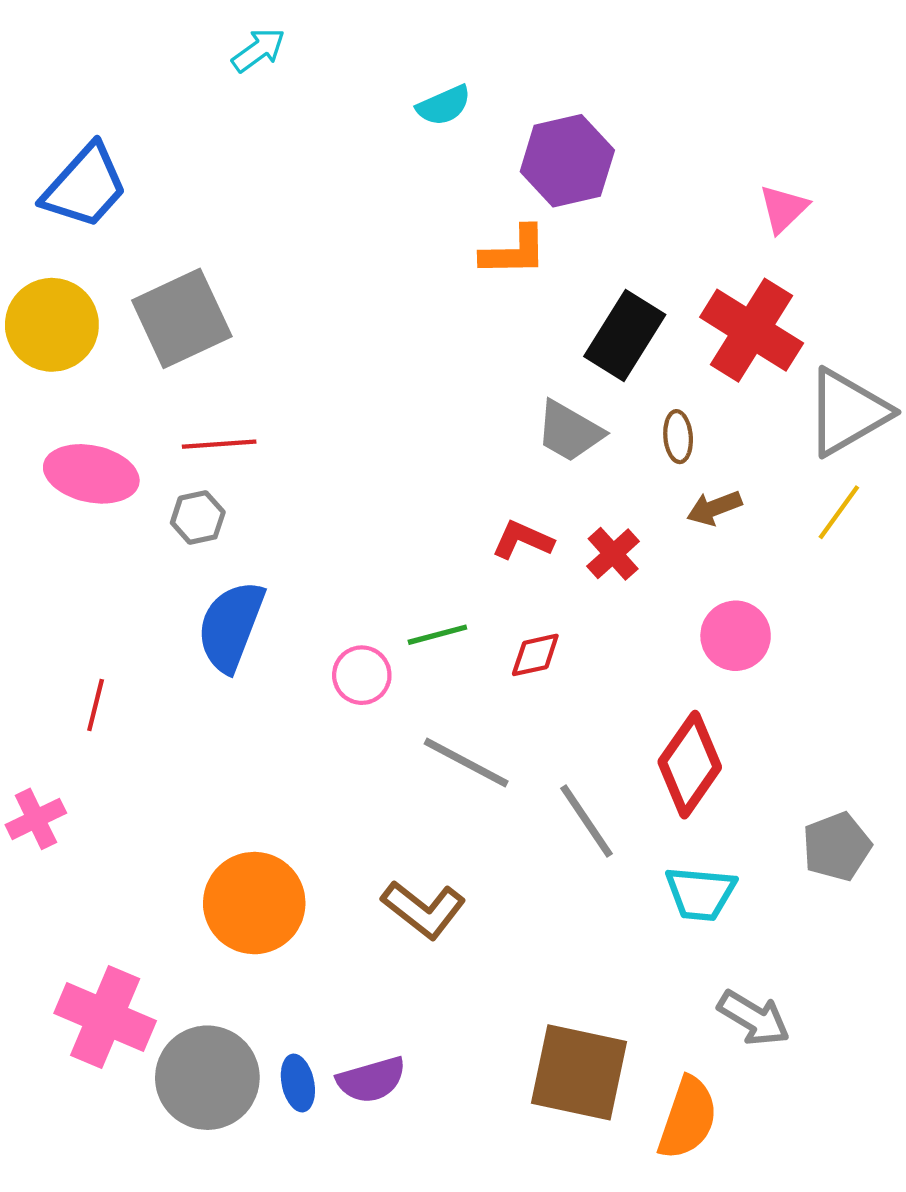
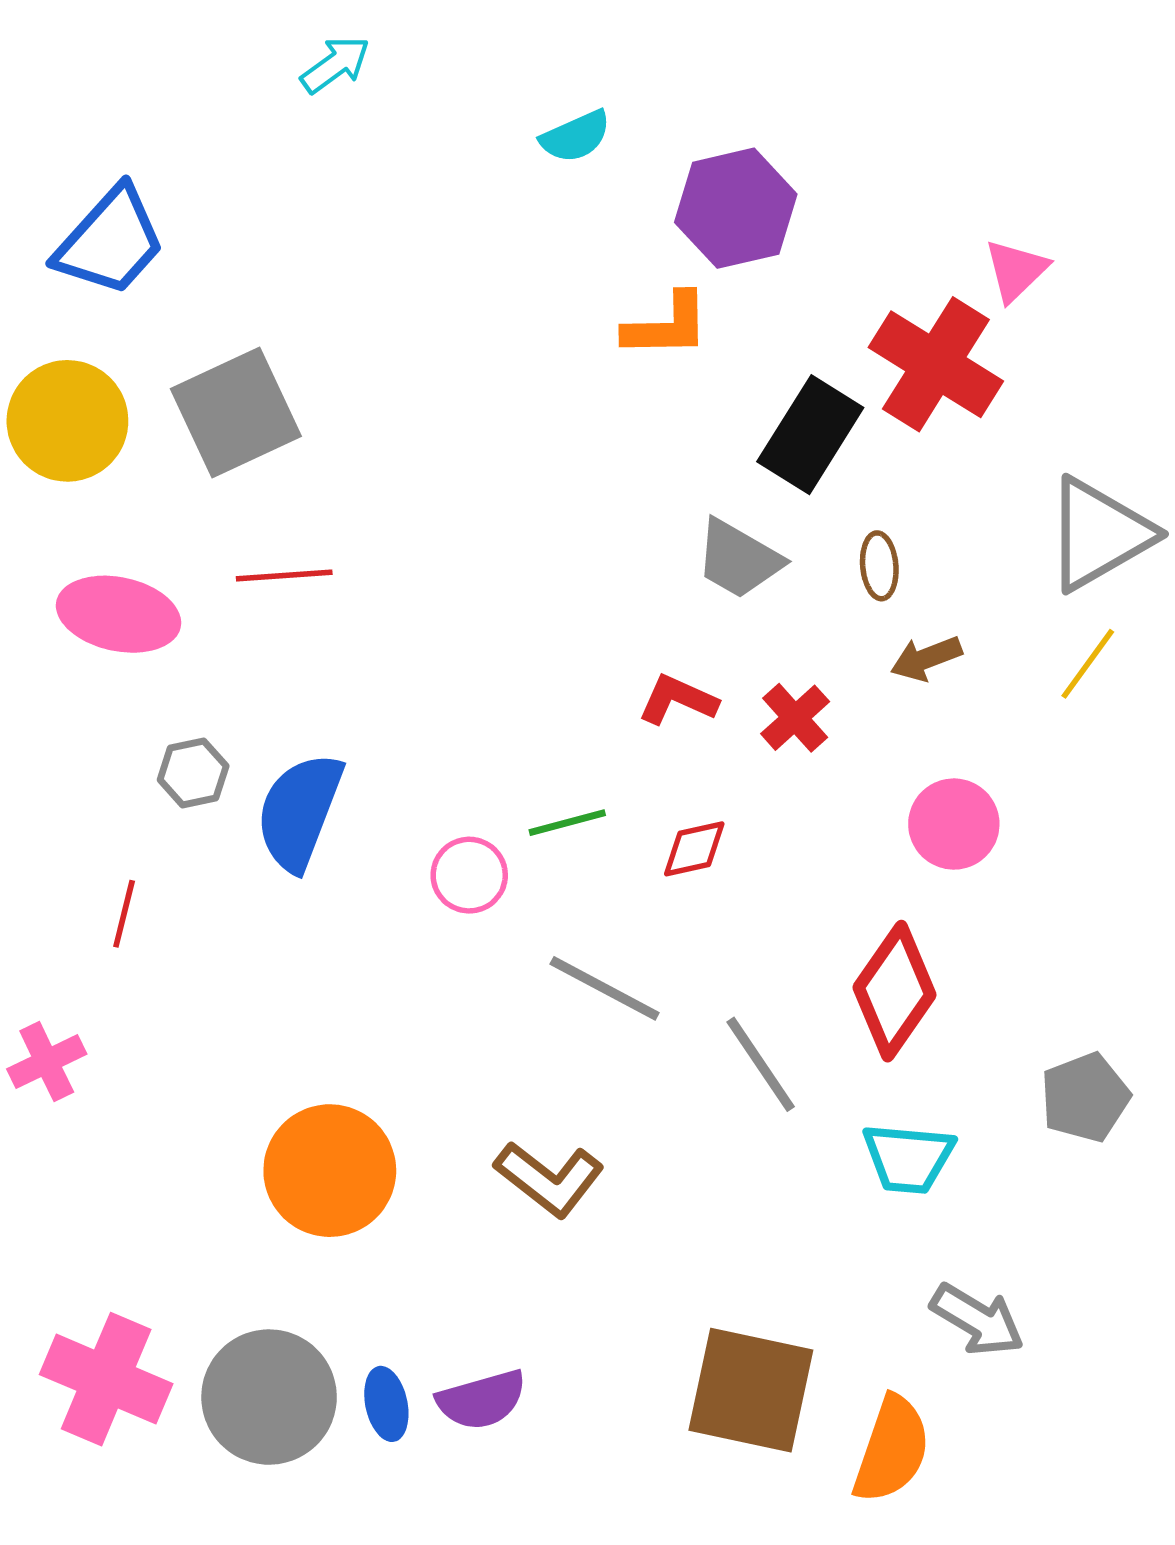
red cross: (752, 330) -> (936, 364), moved
gray hexagon: (198, 518) -> (193, 773), moved
pink cross: (105, 1017) -> (106, 1379), moved

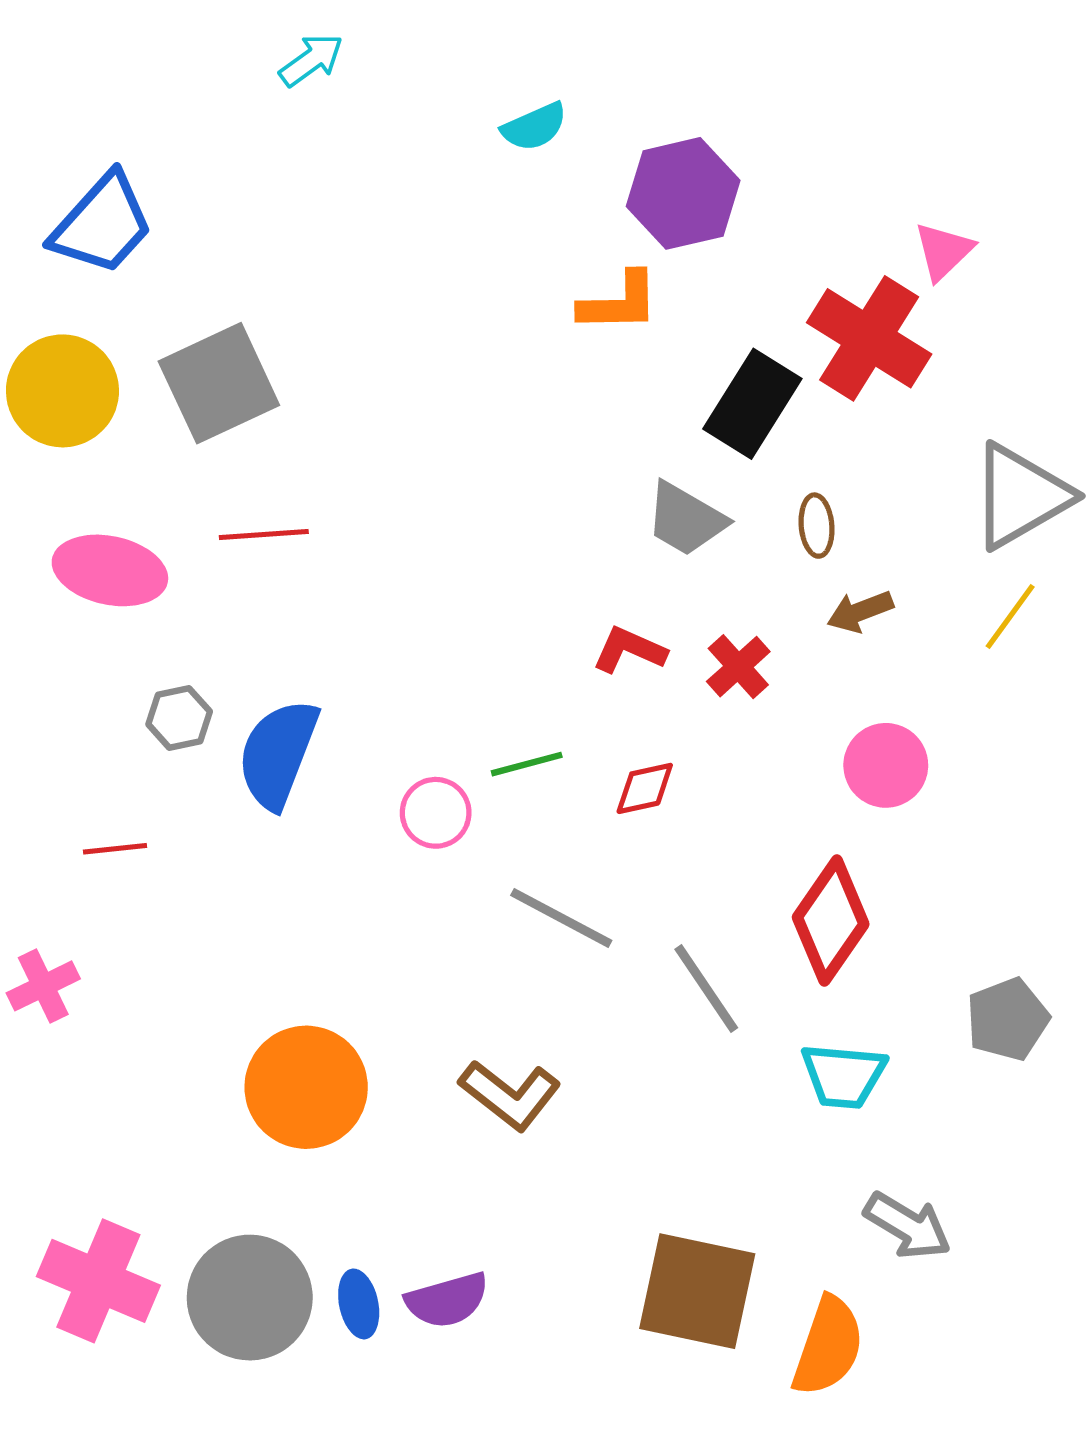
red line: (124, 914) -> (115, 849), turned 70

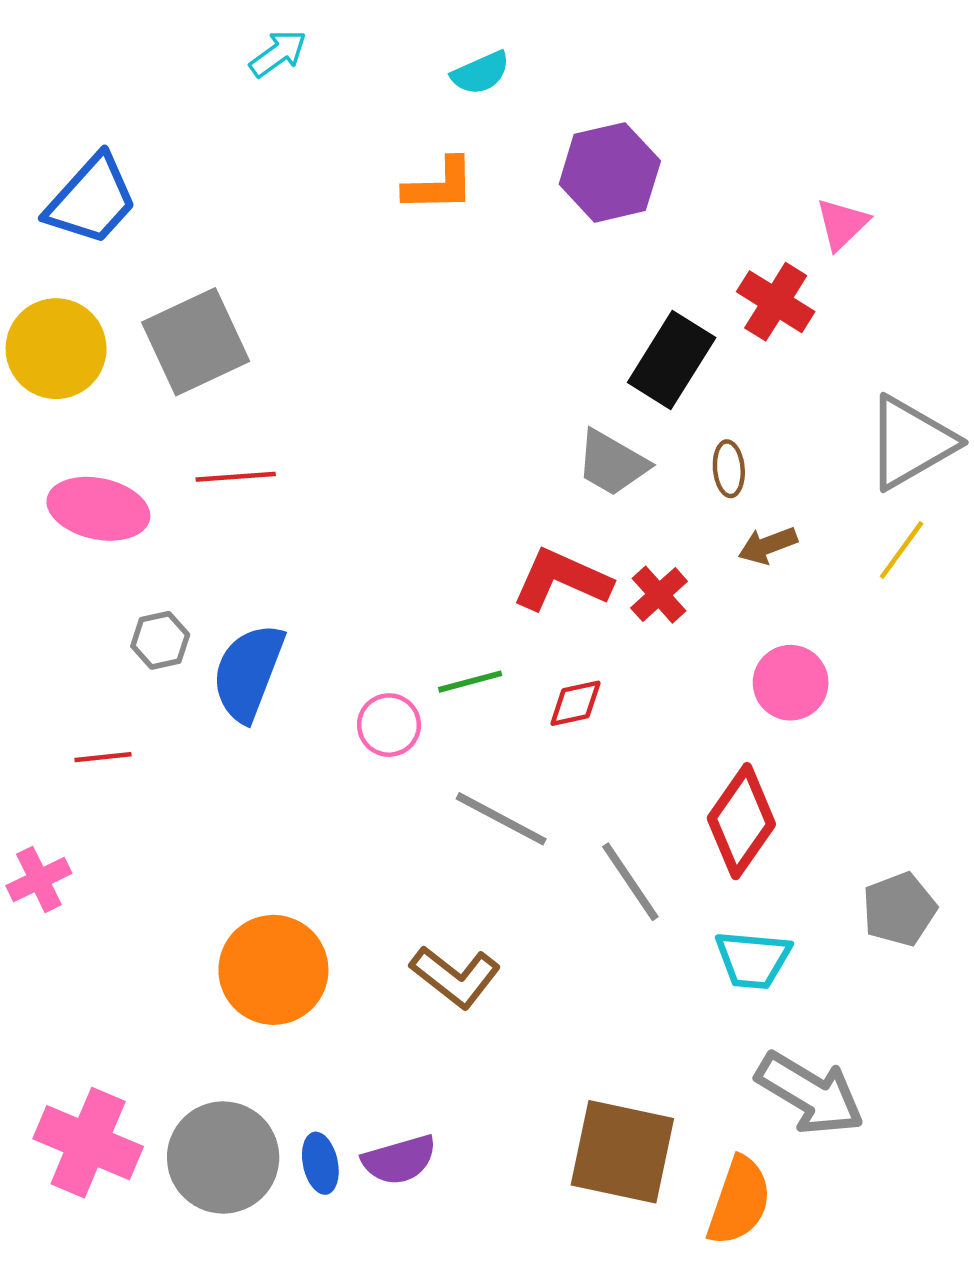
cyan semicircle: (534, 127) -> (481, 73), moved
orange L-shape: (619, 302) -> (439, 185), moved
red cross: (869, 338) -> (776, 302), size x0.7
red L-shape: (629, 650) -> (562, 580), size x1.5
gray arrow: (908, 1226) -> (810, 1093), size x1.4

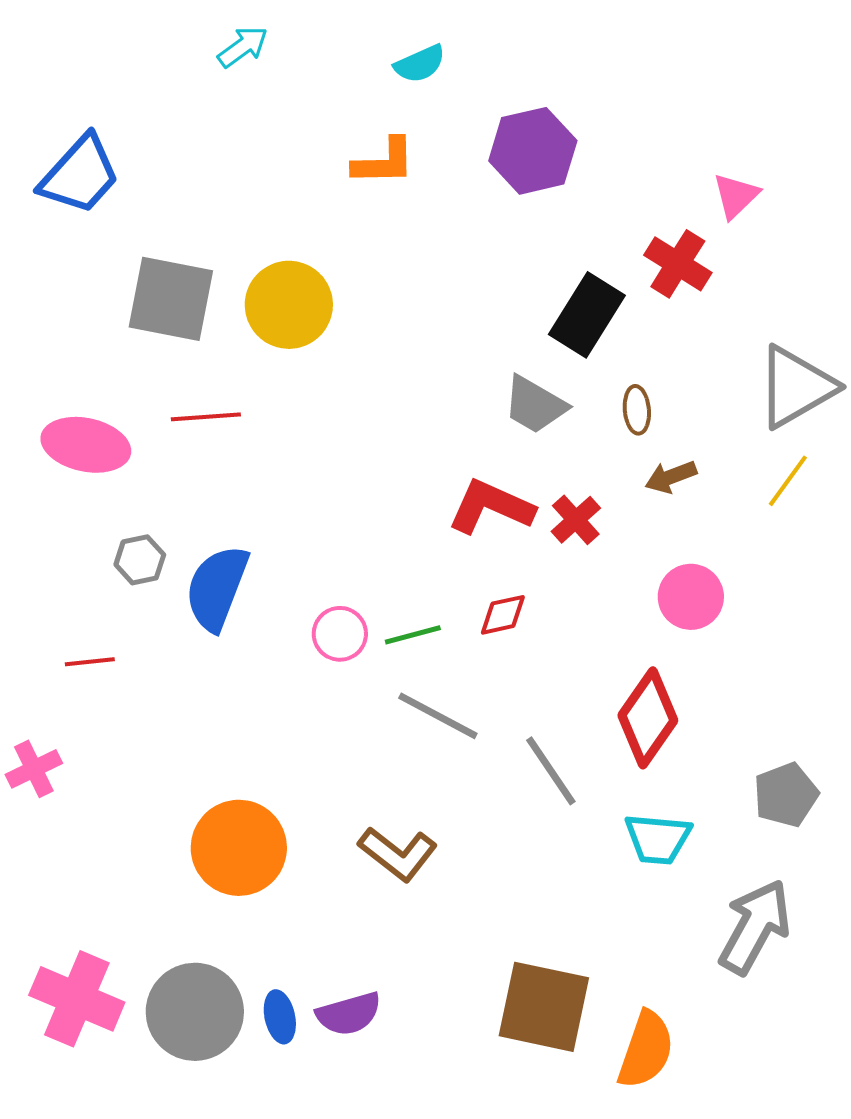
gray square: (196, 342) -> (171, 299), turned 36
yellow circle: (56, 349) -> (289, 305), moved
green line: (470, 682) -> (413, 635), moved
gray arrow: (810, 1093) -> (755, 927), moved, turned -92

